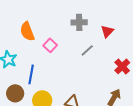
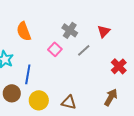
gray cross: (79, 22) -> (70, 30), moved, turned 35
pink square: (50, 45) -> (55, 49), moved

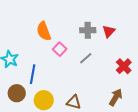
gray cross: (70, 30) -> (88, 30), moved, turned -35
orange semicircle: (24, 31) -> (44, 31), moved
gray line: (84, 50) -> (86, 58), moved

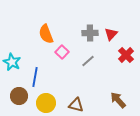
red cross: (124, 66) -> (126, 55), moved
brown arrow: (116, 97) -> (118, 100), turned -72

